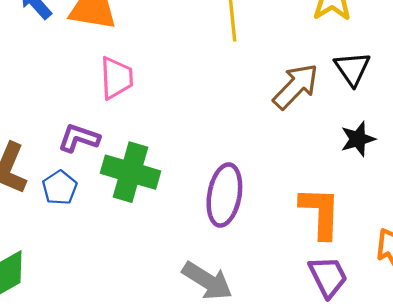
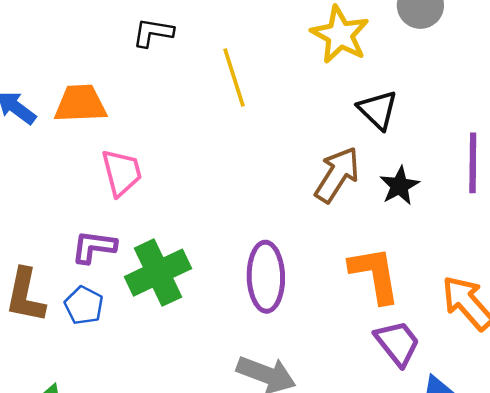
brown arrow: (296, 86) -> (337, 175), moved
green cross: (131, 172) -> (158, 273), turned -30

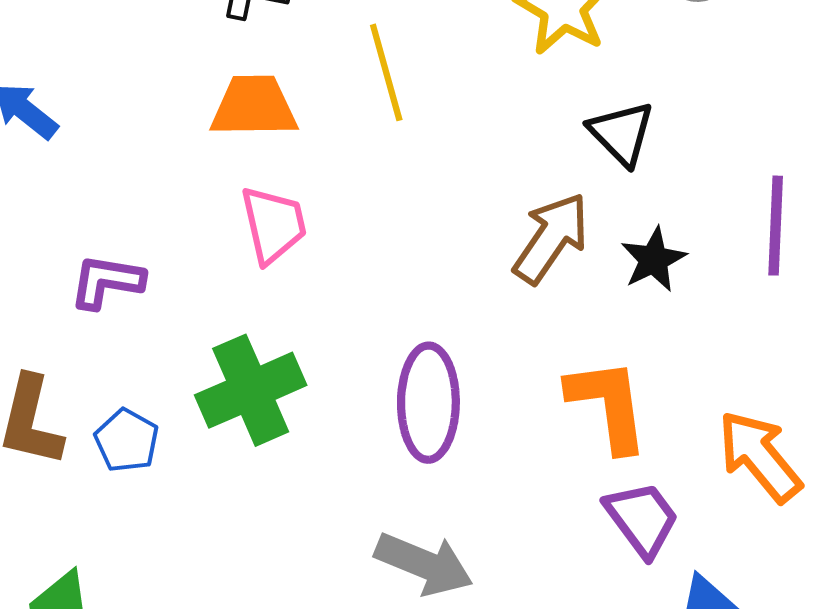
orange trapezoid: (80, 104) -> (254, 106), moved
pink trapezoid: (122, 173) -> (273, 225), moved
purple L-shape: (94, 247) -> (107, 282), moved

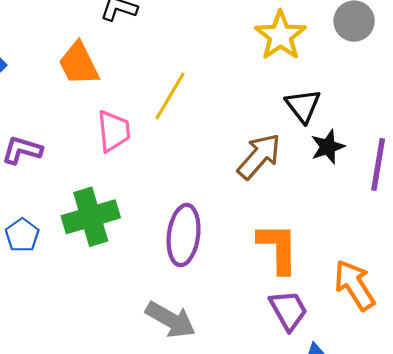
yellow line: (386, 72) -> (170, 96), moved, turned 39
orange trapezoid: (254, 106) -> (79, 64), moved, turned -123
black star: (653, 259) -> (328, 147), moved

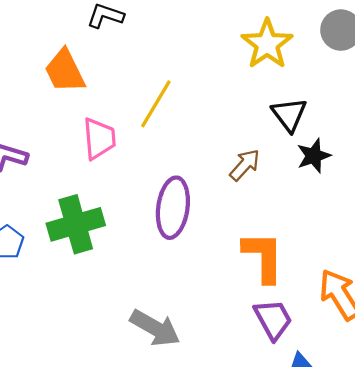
brown arrow: (259, 156) -> (245, 165), size x0.7
purple ellipse: (184, 235) -> (173, 208), moved

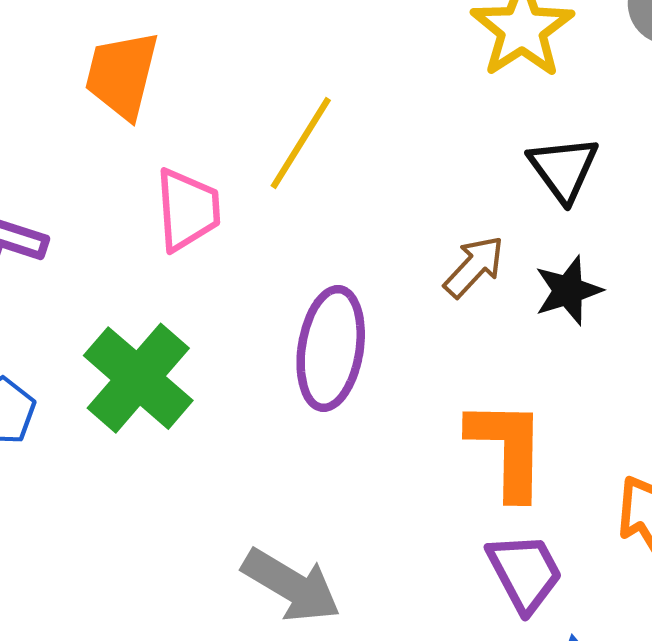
orange trapezoid: (65, 71) -> (122, 75), turned 39
black star: (314, 156) -> (568, 291), moved
green cross: (76, 224) -> (138, 378), turned -34

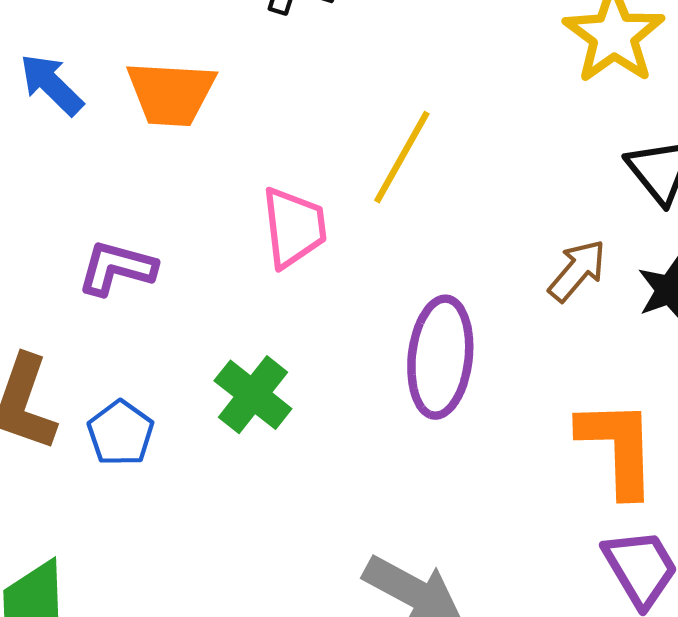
orange trapezoid: (122, 75) -> (171, 93), moved, turned -98
green cross: (138, 378) -> (253, 395), size x0.7

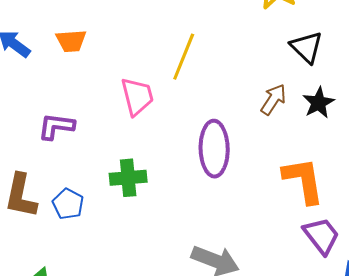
orange trapezoid: (171, 93) -> (71, 41), size x0.7
green cross: (253, 395) -> (128, 178), turned -36

